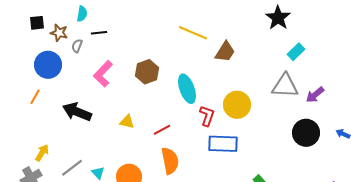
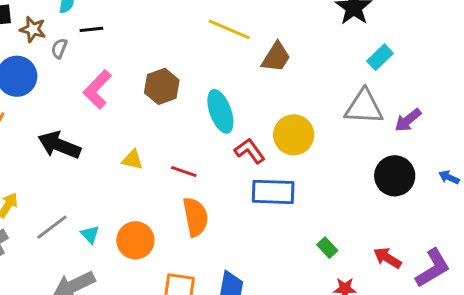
red L-shape: (207, 116) -> (250, 151), turned -55
red line: (162, 130) -> (184, 171), turned 48

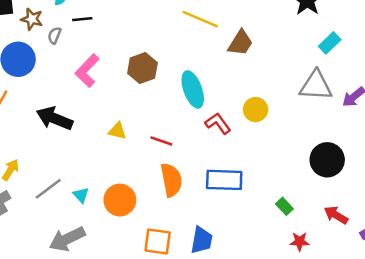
yellow circle: (294, 135) -> (256, 110), size x0.7
black circle: (395, 176) -> (327, 160), moved
blue rectangle: (273, 192) -> (224, 180), moved

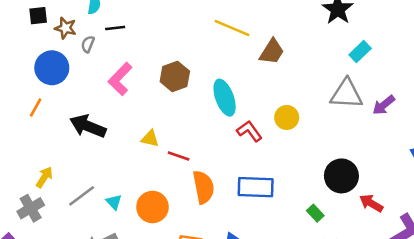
red line: (161, 141) -> (179, 156), moved
black circle: (327, 160) -> (341, 176), moved
red arrow: (336, 215) -> (371, 203), moved

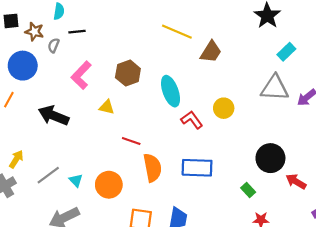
yellow triangle: (150, 139) -> (107, 107), moved

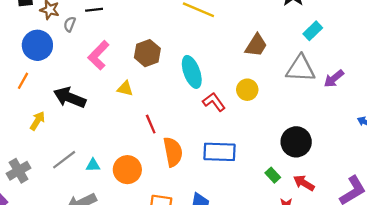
brown trapezoid: (211, 52) -> (256, 45), moved
red line: (131, 141) -> (151, 124), turned 48
yellow arrow: (16, 159) -> (37, 121), moved
cyan triangle: (76, 180) -> (93, 165), turned -48
red arrow: (296, 182) -> (304, 183), moved

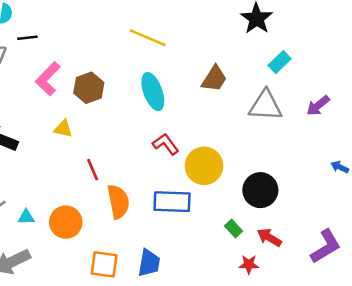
pink L-shape: (98, 55) -> (48, 79), moved
cyan ellipse: (192, 72) -> (153, 92), moved
purple arrow: (334, 79) -> (318, 106), moved
yellow circle: (247, 90) -> (204, 166), moved, size x1.5

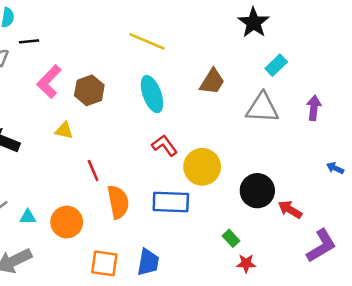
purple arrow: (318, 106) -> (314, 108), turned 135
green rectangle: (233, 229) -> (231, 238), moved
red arrow: (269, 237) -> (290, 209), moved

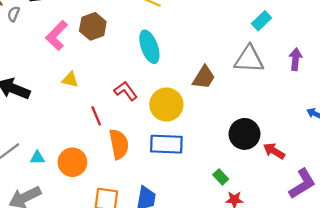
brown trapezoid: (212, 82) -> (204, 77), moved
brown hexagon: (89, 90) -> (93, 26), moved
red L-shape: (165, 146) -> (126, 91), moved
yellow circle: (202, 167) -> (166, 105), moved

